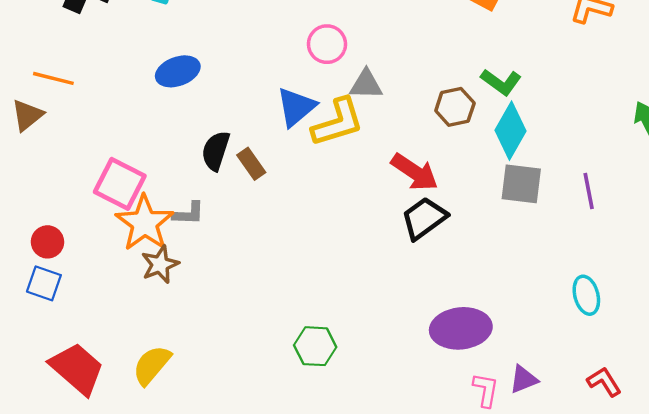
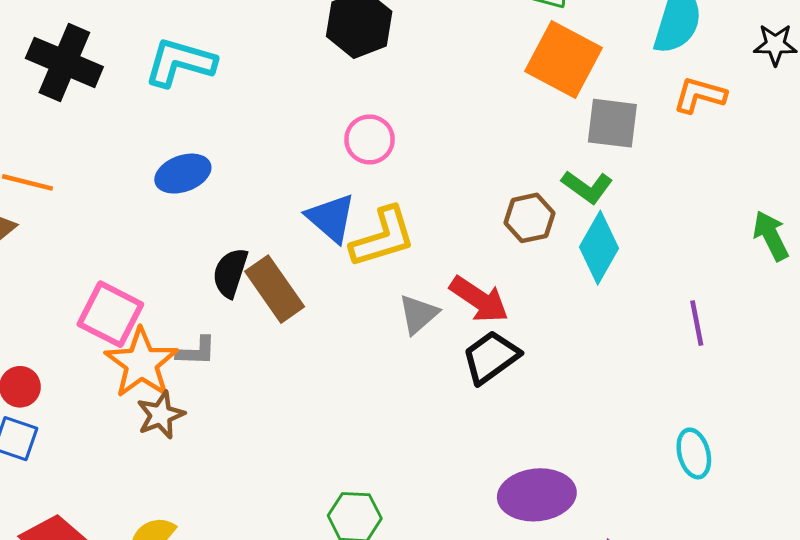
gray triangle: (366, 84) -> (418, 314), moved, turned -42
blue triangle: (296, 107) -> (331, 218), turned -39
brown rectangle: (251, 164) -> (275, 289), size x1.6
gray square: (521, 184) -> (612, 123), moved

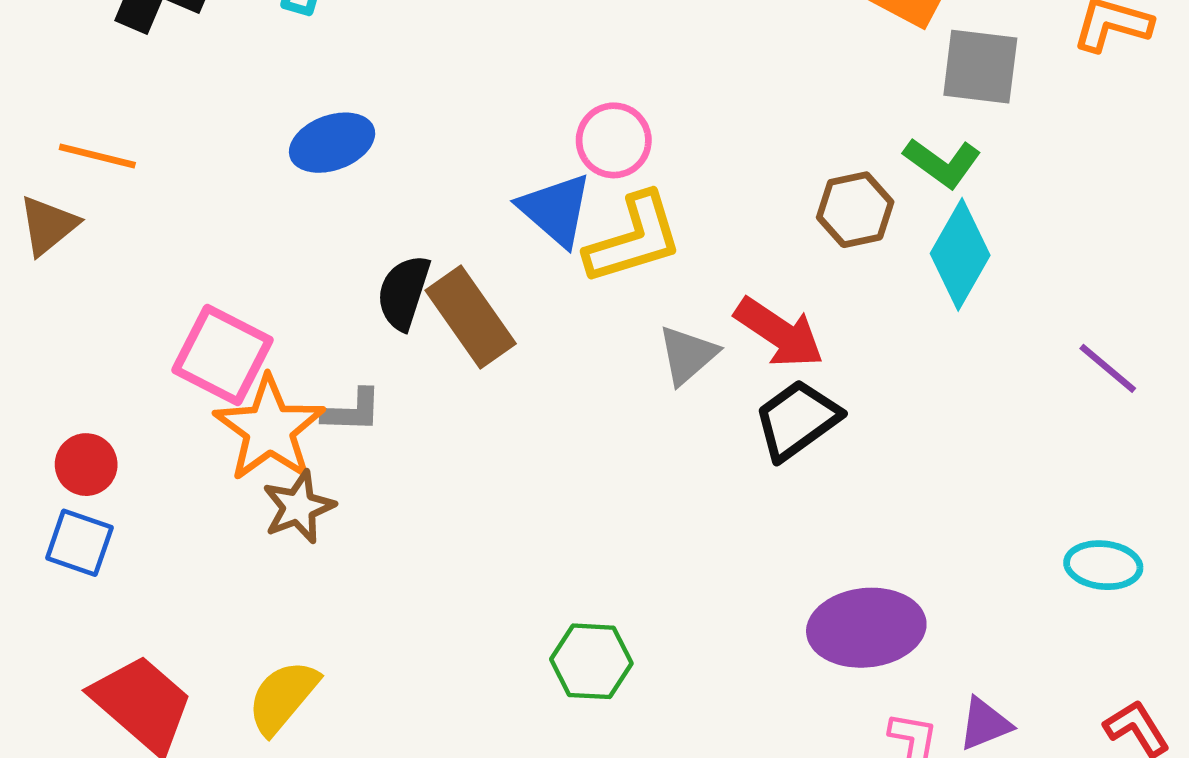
pink circle: (369, 139) -> (614, 140), moved
purple line: (697, 323) -> (1108, 368), turned -39
cyan ellipse: (694, 453) -> (1103, 565), turned -69

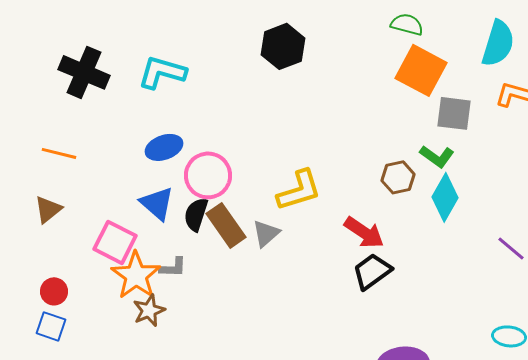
pink circle: (614, 140) -> (208, 175), moved, size x1.4
blue triangle: (556, 210) -> (157, 203), moved
brown triangle: (48, 225) -> (48, 209), moved
gray triangle: (687, 355) -> (266, 233), moved

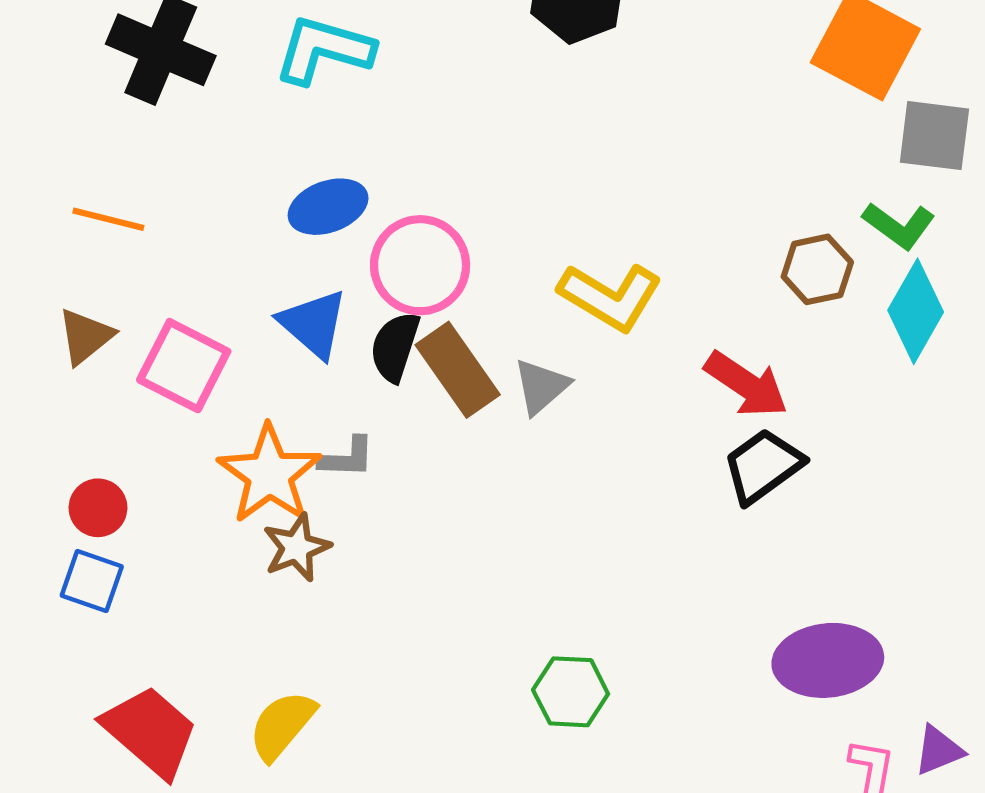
yellow L-shape: (299, 190) -> (610, 297), turned 48
pink square: (115, 242) -> (184, 366), moved

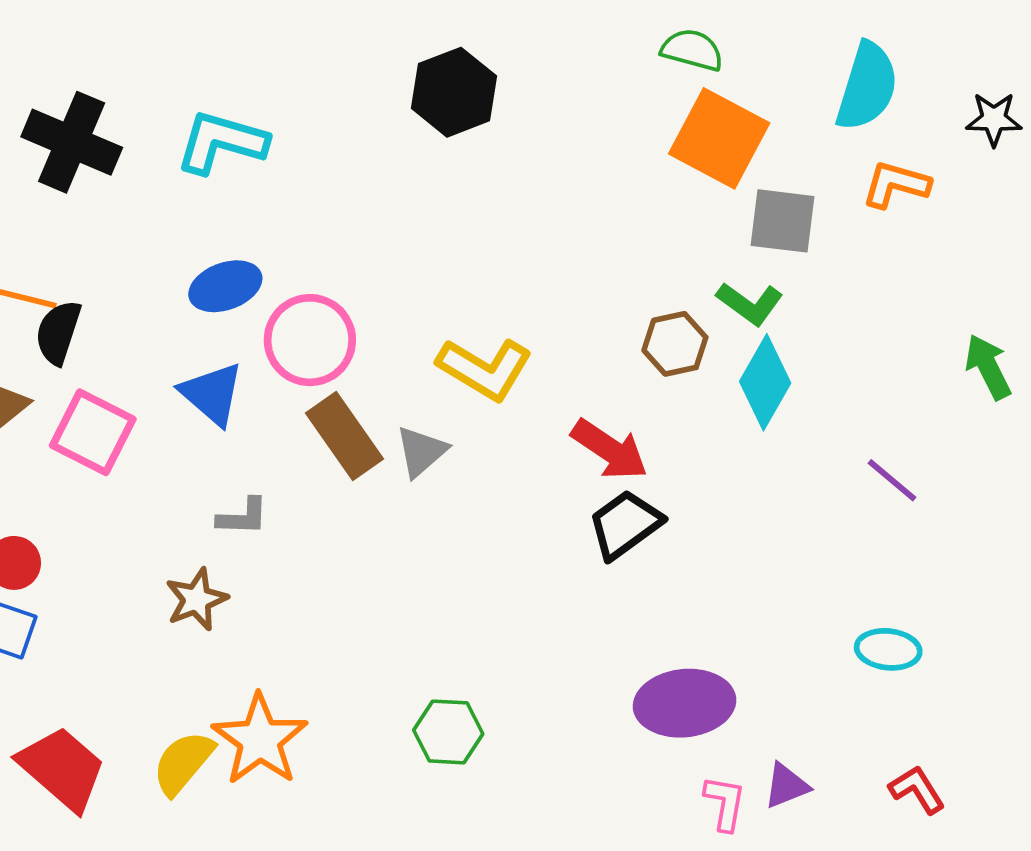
black semicircle: (395, 347) -> (58, 332), moved
orange star: (269, 474) -> (260, 740), moved

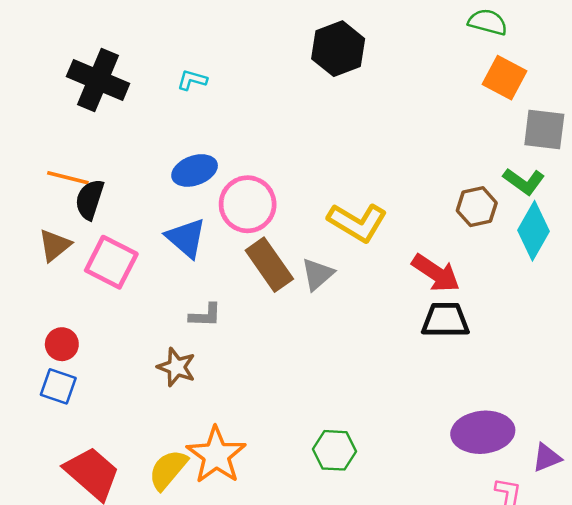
orange square: (719, 138) -> (505, 78), size x0.7
cyan L-shape: (222, 142) -> (192, 80), size x0.5
black trapezoid: (625, 524) -> (445, 320), turned 36
brown star: (197, 599) -> (176, 367), turned -30
purple triangle: (786, 786) -> (547, 458), moved

